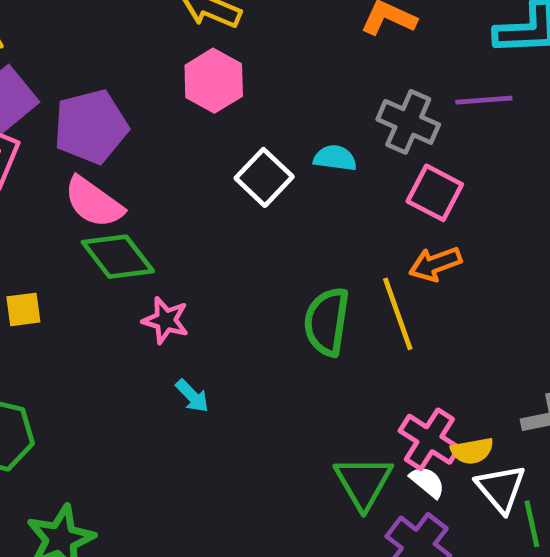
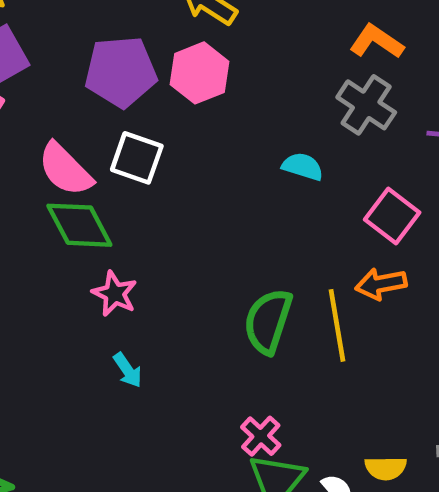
gray cross: (408, 122) -> (366, 105), moved
purple pentagon: (91, 127) -> (121, 72), moved
white square: (264, 177) -> (137, 158), moved, turned -34
pink cross: (429, 439) -> (261, 436), moved, size x0.7

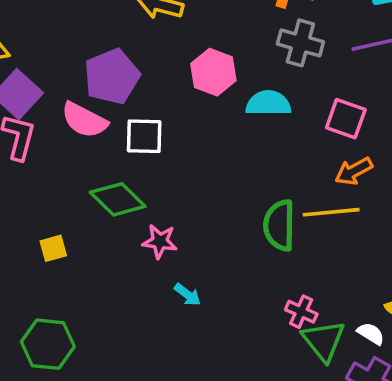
pink hexagon: (199, 73) -> (213, 72), moved
cyan semicircle: (303, 167) -> (268, 103), size x1.4
pink semicircle: (65, 169) -> (84, 120), moved
yellow line: (337, 325) -> (331, 212), turned -68

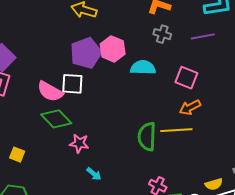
gray cross: (300, 43) -> (162, 34), size x0.7
purple pentagon: (112, 76) -> (86, 53), moved
pink semicircle: (84, 120) -> (50, 91), moved
yellow square: (53, 248) -> (17, 155), moved, turned 35

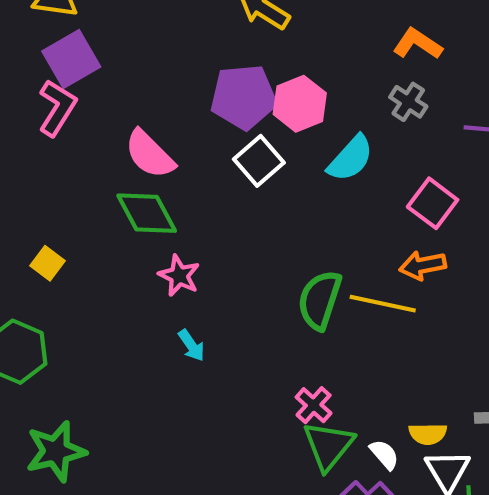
cyan semicircle: (143, 68) -> (351, 158), turned 115
white square: (72, 84) -> (259, 161), moved, turned 30

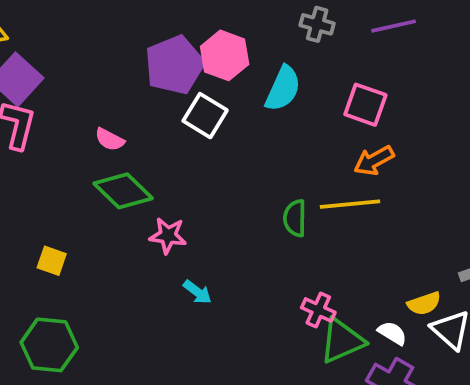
pink semicircle: (150, 154) -> (110, 140), size x0.6
green semicircle: (320, 300) -> (295, 218), size x0.7
green triangle: (328, 446) -> (342, 341), turned 45

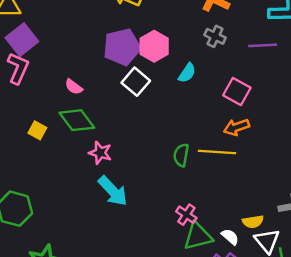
cyan semicircle: (283, 89) -> (187, 73), size x0.7
yellow square: (52, 261) -> (37, 130), moved
cyan arrow: (197, 292) -> (113, 191), size x1.8

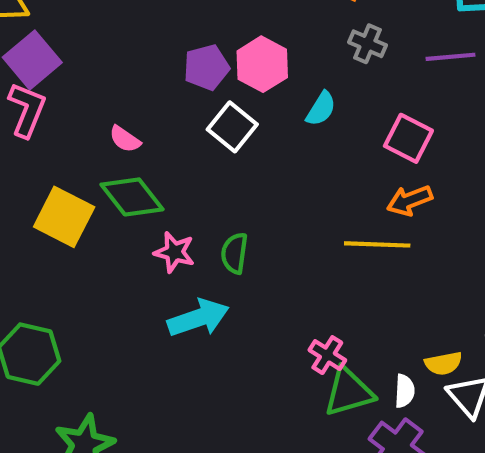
purple pentagon: (122, 47) -> (206, 67), size x0.7
yellow square: (37, 130) -> (64, 217), size x1.8
green semicircle: (181, 155) -> (234, 253), moved
cyan arrow: (113, 191) -> (198, 318), turned -64
white semicircle: (230, 237) -> (405, 391), turned 54

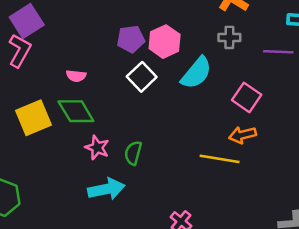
gray cross: (367, 44) -> (229, 37), turned -30
cyan semicircle: (321, 109) -> (196, 73), size x1.6
pink semicircle: (125, 139) -> (76, 76), turned -36
yellow square: (64, 217) -> (34, 118), turned 33

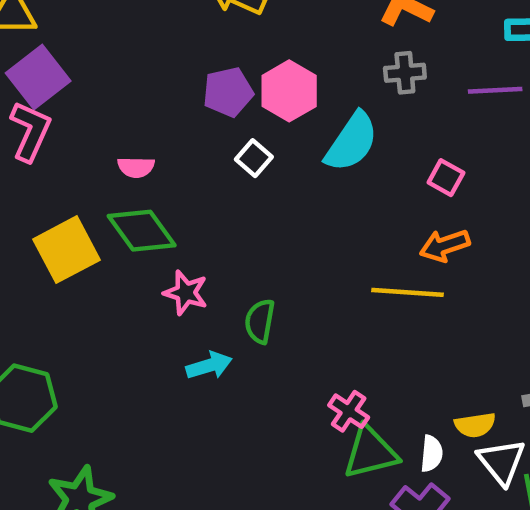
white square: (142, 77) -> (254, 158), size x0.7
pink square: (247, 97) -> (446, 178), size x0.7
green semicircle: (133, 153) -> (260, 321), moved
cyan arrow: (106, 189) -> (209, 366), size x0.7

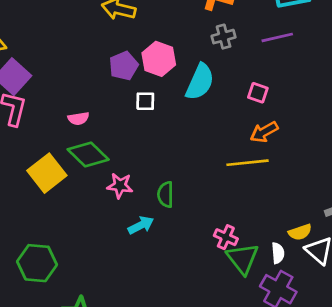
white square: (254, 158) -> (145, 101), turned -30
green triangle: (370, 452) -> (243, 259), turned -44

